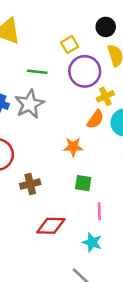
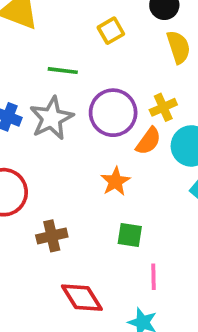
purple circle: (85, 71) -> (113, 113), moved
orange star: (73, 147) -> (115, 181), turned -30
red diamond: (51, 226) -> (82, 298), turned 56

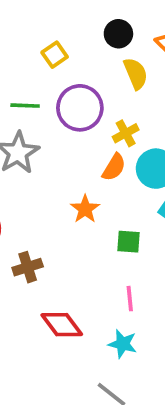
yellow square: (111, 31) -> (55, 55), moved
purple circle: (113, 113) -> (80, 108), moved
green square: (130, 235) -> (128, 242), moved

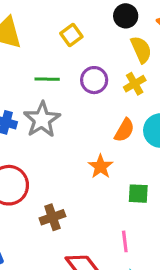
purple circle: (80, 108) -> (94, 80), size x0.7
yellow cross: (126, 133) -> (135, 84), moved
pink line: (130, 299) -> (125, 241), moved

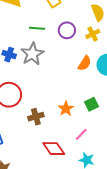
orange star: (101, 167) -> (66, 109), moved
green square: (138, 194) -> (91, 104), turned -32
pink line: (125, 241) -> (81, 134), turned 48

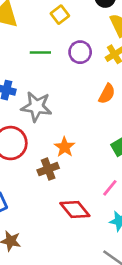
gray star: (32, 54) -> (36, 107), moved, turned -30
orange star: (66, 109) -> (65, 147), moved

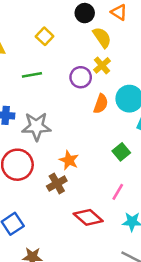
purple circle: (80, 52) -> (81, 77), moved

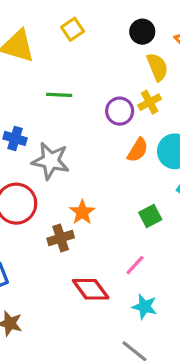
yellow square: (45, 36) -> (73, 29), moved

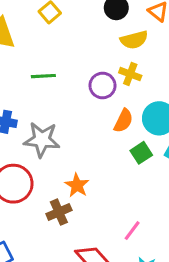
yellow semicircle: (157, 67) -> (134, 40), turned 104
yellow cross: (150, 102) -> (130, 74), turned -35
green square: (150, 216) -> (141, 153), moved

